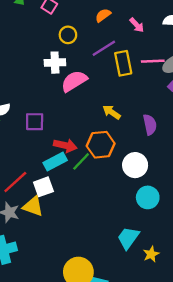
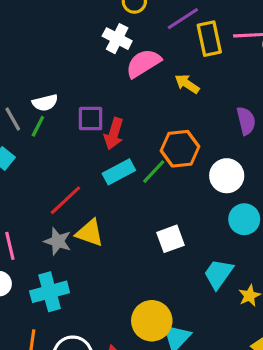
white cross: (55, 63) -> (117, 39), turned 30
yellow arrow: (112, 112) -> (187, 84), moved
red arrow: (65, 145) -> (114, 134), moved, turned 95
white square: (43, 187) -> (170, 239), moved

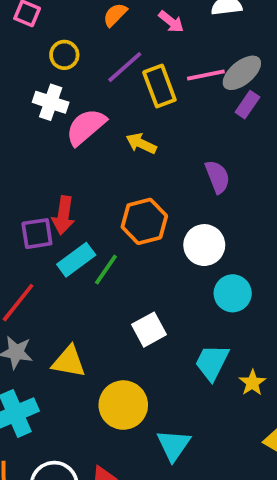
purple square: (91, 119) -> (37, 234), moved
green line: (154, 172) -> (106, 270), moved
yellow triangle: (90, 233) -> (69, 362), moved
yellow circle: (152, 321) -> (123, 405), moved

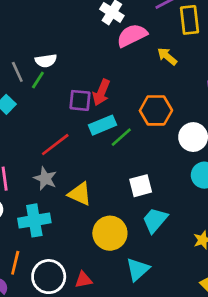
cyan trapezoid: (212, 362) -> (155, 220), moved

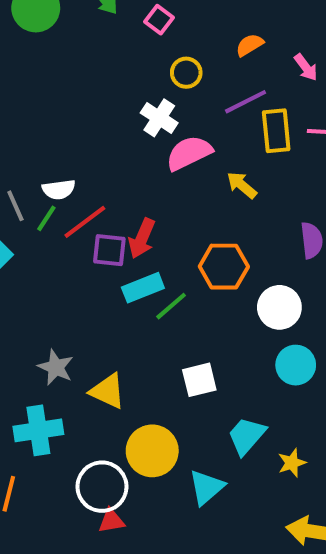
red line: (55, 145) -> (85, 222), moved
cyan trapezoid: (155, 220) -> (247, 436), moved
cyan triangle: (138, 269) -> (206, 487), moved
white circle: (49, 277) -> (102, 487), moved

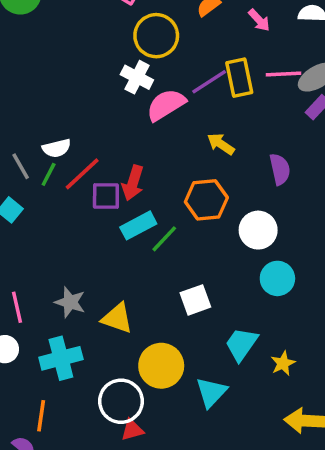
yellow circle: (186, 73) -> (156, 36), size x1.6
purple line: (246, 102) -> (209, 82), moved
yellow arrow: (242, 185) -> (221, 144), moved

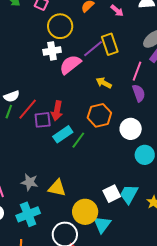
pink line: (284, 74) -> (137, 71), moved, turned -60
white cross: (137, 77) -> (52, 51), turned -30
white square: (195, 300) -> (112, 194), moved
cyan triangle: (211, 392) -> (102, 224), moved

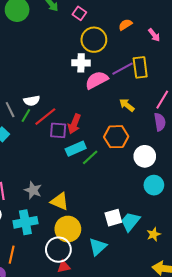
yellow circle: (85, 212) -> (68, 229), moved

